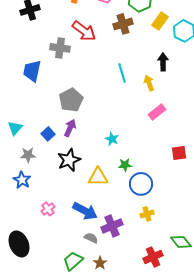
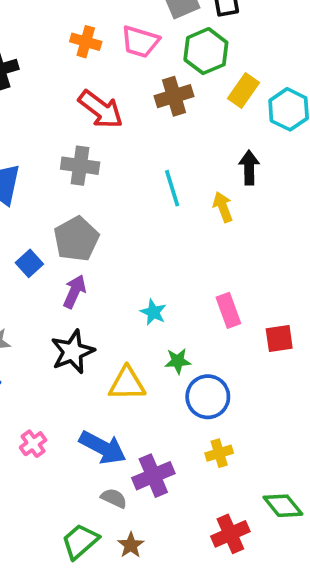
gray cross: (60, 48) -> (80, 166), moved
pink rectangle: (157, 112) -> (228, 310), moved, turned -72
blue square: (48, 134) -> (29, 263), moved

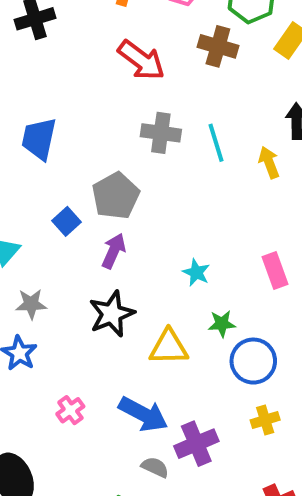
brown cross: (174, 96) -> (218, 46), turned 33
gray cross: (80, 166) -> (161, 133), moved

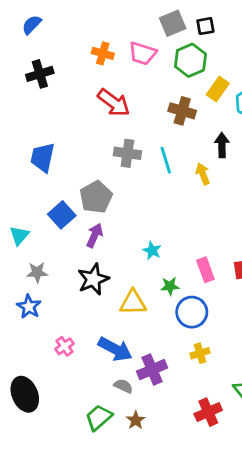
brown cross: (218, 46) -> (182, 111), moved
blue square: (66, 221) -> (62, 215), size x1.4
pink rectangle: (275, 271) -> (205, 270), moved

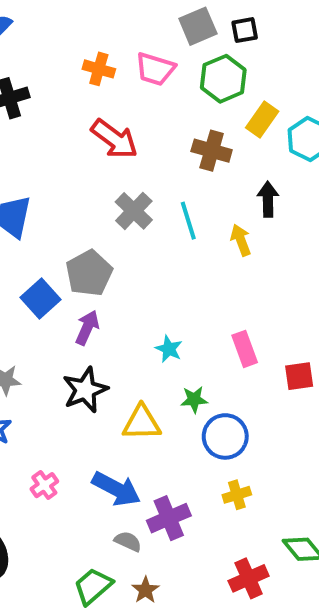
gray cross: (127, 153) -> (134, 211), turned 36
pink rectangle: (205, 270) -> (245, 349), moved

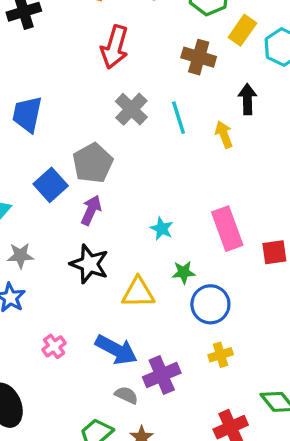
red arrow: (114, 139) -> (115, 47), turned 69
pink rectangle: (245, 349) -> (227, 229), size x1.4
black star: (85, 390) -> (89, 264), turned -30

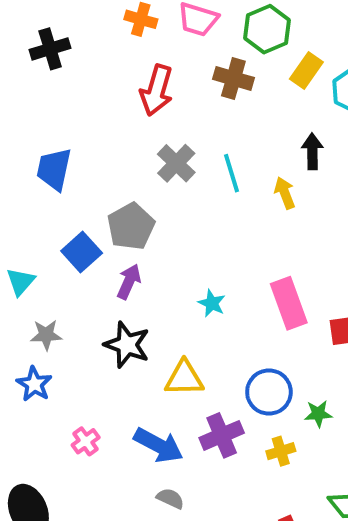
brown cross: (199, 57) -> (233, 78), moved
green star: (184, 272) -> (318, 414), moved
purple cross: (162, 375) -> (222, 435), moved

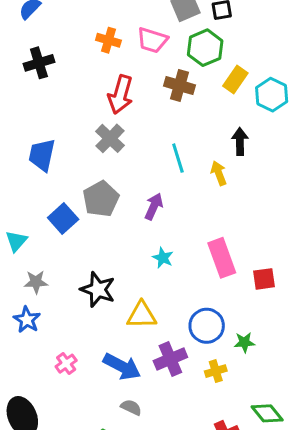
gray cross: (176, 163) -> (110, 138), moved
purple arrow: (129, 282) -> (154, 206), moved

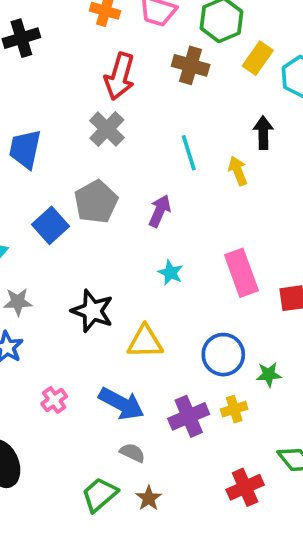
purple cross: (170, 359) -> (189, 416), moved

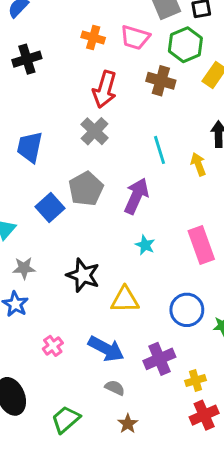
purple arrow: (160, 211) -> (136, 196), size x1.4
yellow cross: (234, 409) -> (195, 380), moved
green trapezoid: (100, 495) -> (66, 419), moved

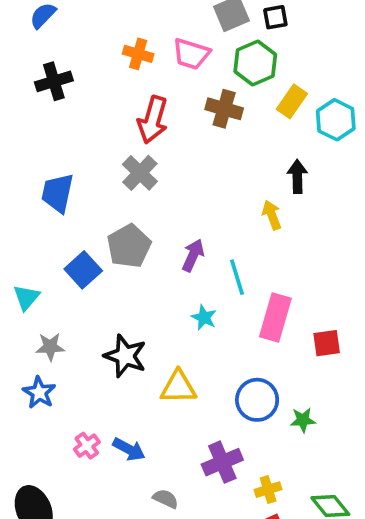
cyan line: (159, 150) -> (237, 277), moved
purple arrow: (136, 196) -> (193, 255), size x0.7
pink rectangle: (201, 245) -> (275, 317), turned 36
blue arrow: (106, 349) -> (129, 449), moved, size x0.7

